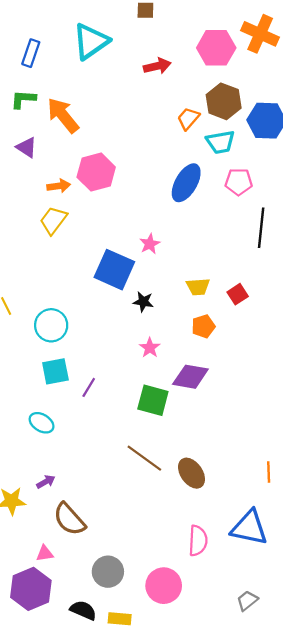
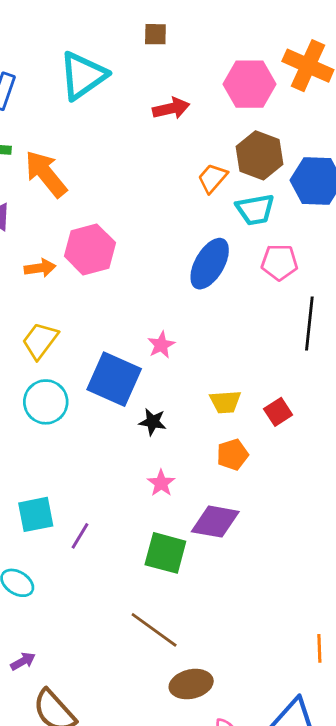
yellow trapezoid: (53, 220) -> (40, 341), moved
cyan circle: (51, 325) -> (46, 402), moved
brown ellipse: (192, 473) -> (191, 684), moved, turned -68

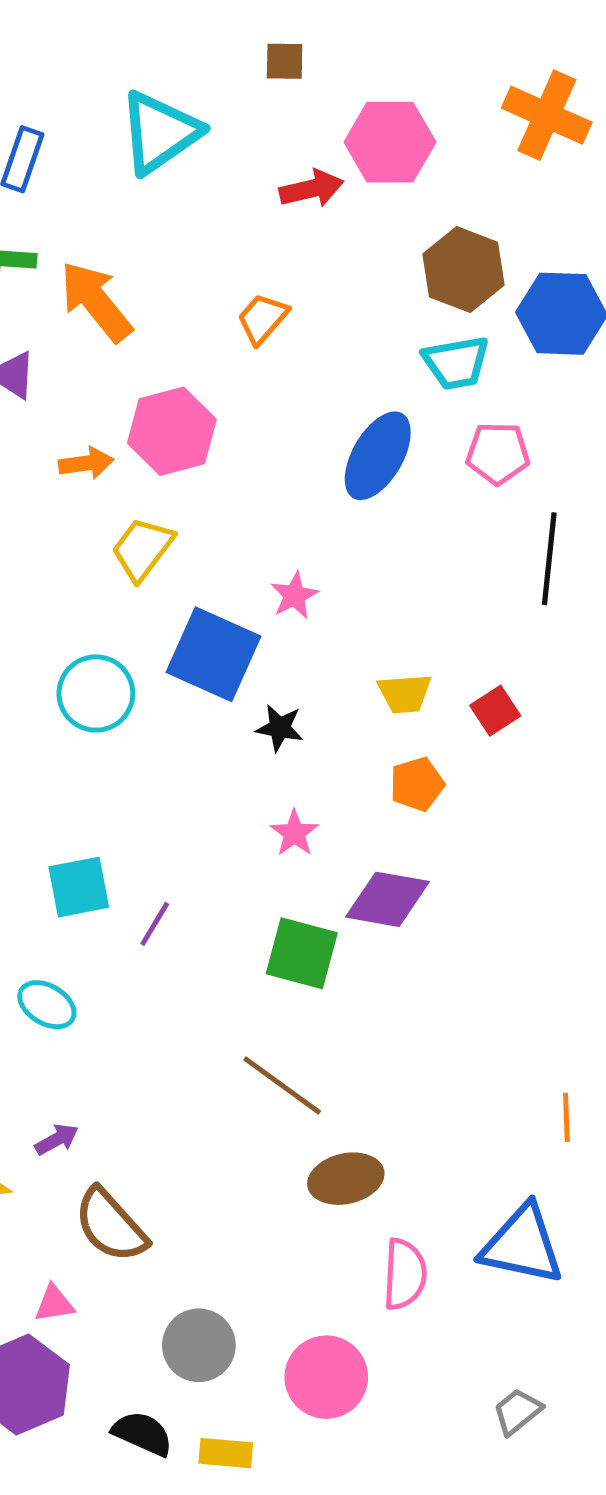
pink hexagon: (250, 84) -> (390, 142), moved
orange trapezoid: (212, 178) -> (263, 319), moved
yellow trapezoid: (40, 341) -> (142, 549), moved

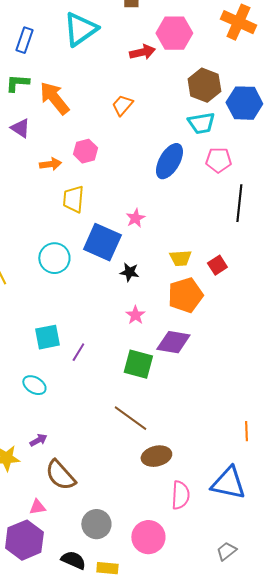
pink hexagon: (172, 431) -> (85, 151), size x0.7
yellow trapezoid: (142, 549) -> (73, 199), turned -32
orange pentagon: (417, 784) -> (185, 295), size x1.6

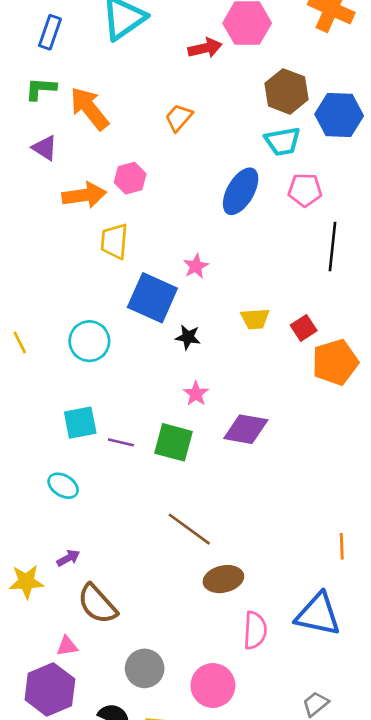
orange arrow: (50, 164) -> (84, 195), size x1.5
cyan circle: (54, 258) -> (89, 341), moved
orange pentagon: (185, 295) -> (335, 362), moved
purple line: (78, 352) -> (121, 442), turned 72
green square: (138, 364) -> (173, 442), moved

